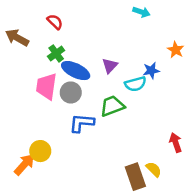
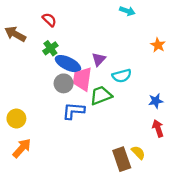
blue star: (151, 71) -> (156, 101), moved
pink trapezoid: (46, 86) -> (82, 79), moved
yellow circle: (40, 151) -> (16, 119), moved

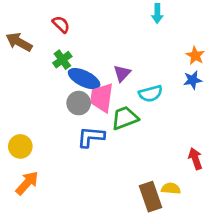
cyan arrow: (127, 11) -> (157, 14), turned 72
blue star: (156, 101) -> (193, 80), moved
yellow semicircle: (138, 153) -> (171, 188), turned -40

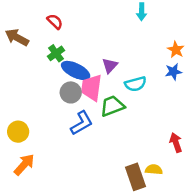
blue L-shape: (91, 137) -> (82, 123), turned 145

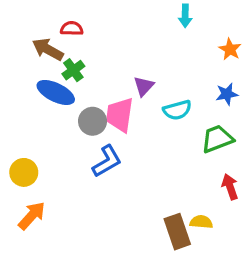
red semicircle: (55, 22) -> (72, 29), turned -42
brown arrow: (17, 37) -> (48, 49), moved
orange star: (176, 50) -> (230, 49), moved
blue ellipse: (76, 70) -> (56, 92), moved
green trapezoid: (112, 106) -> (217, 139), moved

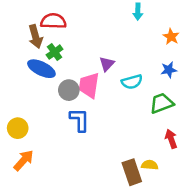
red semicircle: (72, 29) -> (53, 21), size x1.5
brown arrow: (48, 49) -> (36, 37), turned -135
blue L-shape: (107, 161) -> (80, 120), turned -60

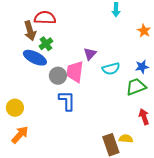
blue star: (169, 70) -> (142, 67), moved

